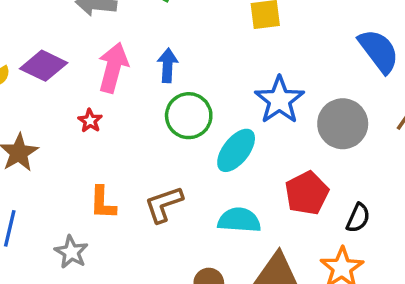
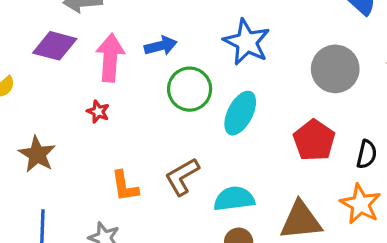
blue arrow: (168, 65) -> (161, 46), turned 84
purple diamond: (44, 66) -> (55, 46), moved
blue star: (279, 100) -> (247, 42), moved
cyan semicircle: (239, 220) -> (234, 199), moved

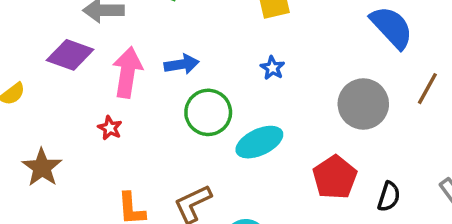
blue star: (247, 42) -> (272, 68), size x0.5
cyan ellipse: (240, 113) -> (259, 142), turned 33

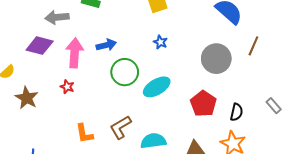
brown star: (42, 168) -> (27, 98), moved

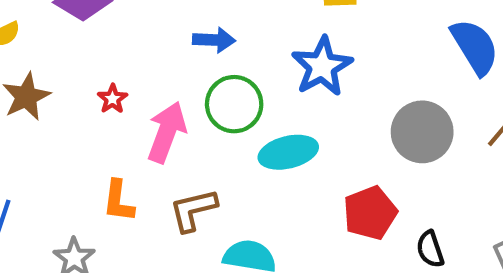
blue star: (160, 42) -> (322, 66), size x2.0
pink arrow: (75, 53) -> (167, 132), moved
black semicircle: (237, 112) -> (430, 249), turned 132

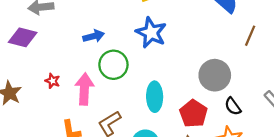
gray circle: (422, 132) -> (215, 75), moved
cyan ellipse: (288, 152) -> (155, 97), moved, turned -60
red pentagon: (370, 213) -> (193, 114), moved

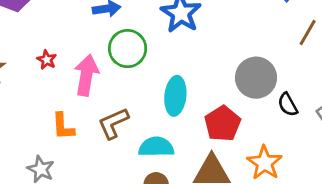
black semicircle: (233, 106) -> (288, 105), moved

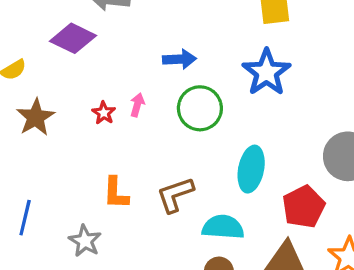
pink arrow: (86, 75) -> (137, 105), moved, size x0.5

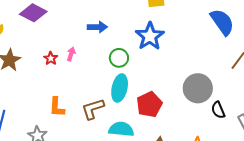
green circle: (200, 108) -> (119, 58), moved, size x0.7
cyan ellipse: (251, 169) -> (120, 88), moved
red pentagon: (304, 207) -> (149, 104), moved

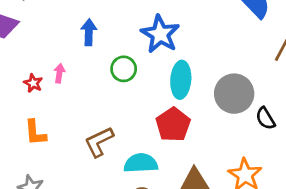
blue arrow: (97, 27) -> (89, 32), turned -78
cyan ellipse: (120, 88) -> (181, 80), moved
orange L-shape: (57, 107) -> (35, 133), moved

